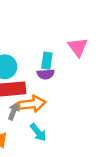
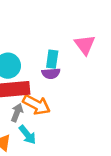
orange arrow: (32, 104) -> (37, 105), turned 35
cyan arrow: (38, 132) -> (27, 135), moved

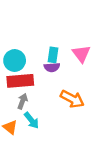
pink triangle: (85, 45) -> (81, 54), moved
orange arrow: (37, 105) -> (72, 99), moved

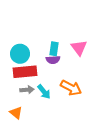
gray arrow: (22, 101) -> (27, 90), turned 64
cyan arrow: (32, 120) -> (44, 92), moved

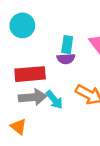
cyan circle: (20, 54) -> (22, 25), moved
gray arrow: (27, 90) -> (33, 97), size x1.5

